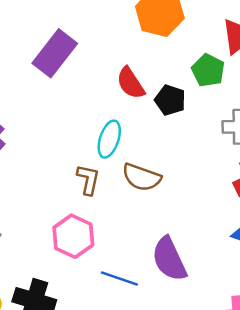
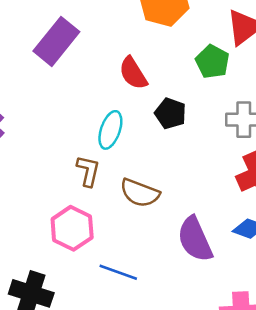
black pentagon: (170, 100) -> (171, 113), moved
brown semicircle: (141, 177) -> (140, 193), moved
purple semicircle: (169, 259) -> (195, 239), moved

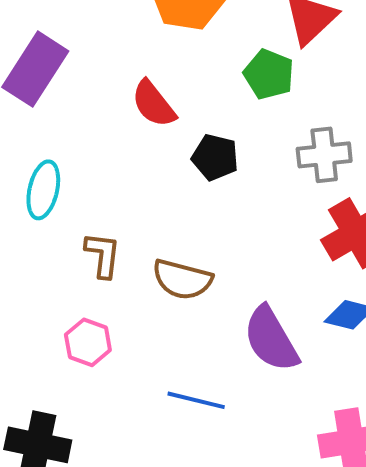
cyan ellipse: (110, 130) -> (43, 190), moved
pink hexagon: (72, 228) -> (88, 342), size x0.7
blue line: (118, 272) -> (196, 400), moved

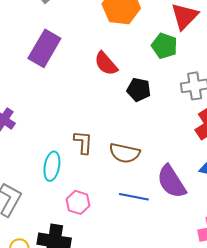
cyan ellipse: (43, 190) -> (52, 166), moved
pink hexagon: (88, 342) -> (78, 202), moved
blue line: (196, 400) -> (134, 197), moved

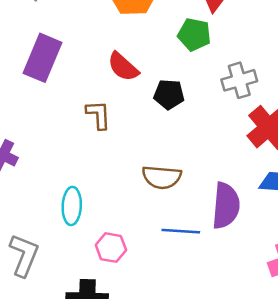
brown L-shape: (83, 142) -> (98, 115), moved
purple semicircle: (171, 182) -> (226, 206), turned -135

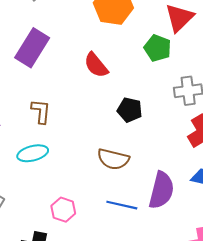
black pentagon: (169, 94) -> (130, 110), moved
brown L-shape: (98, 115) -> (41, 111), moved
cyan ellipse: (72, 206) -> (33, 153), moved, turned 64

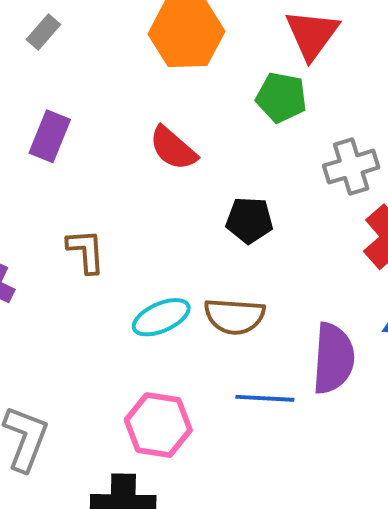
purple rectangle: (32, 48) -> (50, 136), size x0.7
cyan ellipse: (33, 153) -> (161, 317), moved
pink hexagon: (63, 210) -> (158, 425), size x1.4

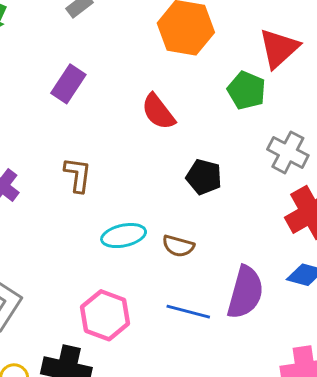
gray cross: (351, 167) -> (288, 152), turned 33
brown semicircle: (234, 316) -> (178, 246), size x0.7

